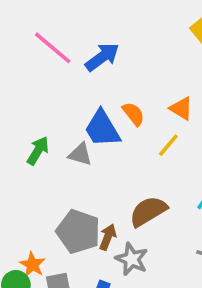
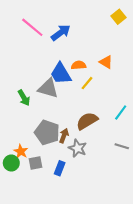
orange semicircle: (133, 114) -> (79, 65), turned -56
yellow line: (168, 145) -> (87, 83), moved
green arrow: (38, 151) -> (24, 98), moved, turned 119
gray triangle: (80, 154) -> (48, 88), size x1.5

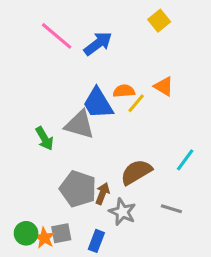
yellow square: (119, 17) -> (159, 21), moved
yellow line: (87, 83) -> (136, 103), moved
gray line: (122, 146) -> (171, 209), moved
orange star: (21, 151) -> (44, 238), moved

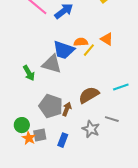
blue trapezoid: (98, 103) -> (64, 50), turned -40
cyan line: (185, 160) -> (121, 87), turned 35
gray star: (122, 212) -> (91, 129), moved
green circle: (26, 233) -> (22, 125), moved

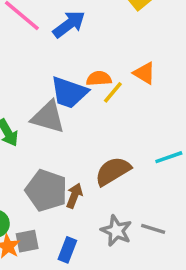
gray line: (112, 119) -> (153, 229), moved

